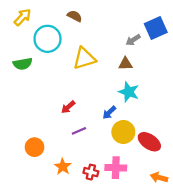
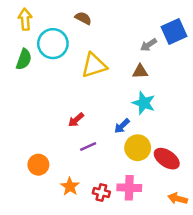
yellow arrow: (23, 17) -> (25, 19), turned -48
green semicircle: (23, 64) -> (24, 59), moved, turned -60

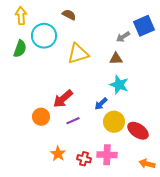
red arrow: (76, 120) -> (63, 99), size x1.5
orange circle: (38, 165) -> (41, 117), moved

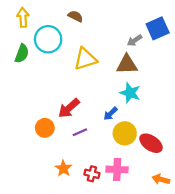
brown triangle: (116, 59) -> (127, 64), size x1.5

